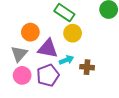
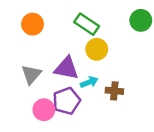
orange circle: (30, 32) -> (33, 24), moved
pink circle: (22, 75) -> (44, 110), moved

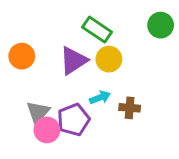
orange circle: (33, 24) -> (22, 56), moved
purple triangle: (67, 68) -> (73, 61), moved, turned -44
gray triangle: (31, 74) -> (38, 112), moved

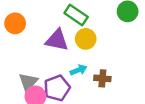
orange circle: (22, 56) -> (15, 23), moved
purple triangle: (73, 61) -> (57, 40), turned 45

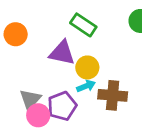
yellow circle: (86, 39) -> (87, 67), moved
brown cross: (102, 78) -> (113, 95), size x1.5

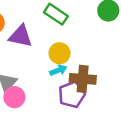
purple triangle: (62, 53) -> (21, 36), moved
purple pentagon: (62, 106) -> (72, 95), moved

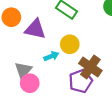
cyan arrow: (58, 70) -> (51, 56), moved
brown cross: (83, 79) -> (90, 67), turned 30

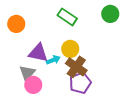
purple triangle: (35, 29) -> (38, 53), moved
brown cross: (90, 67) -> (76, 67), moved

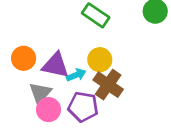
orange circle: (16, 24) -> (24, 58), moved
purple pentagon: (80, 83) -> (83, 107), moved, turned 30

